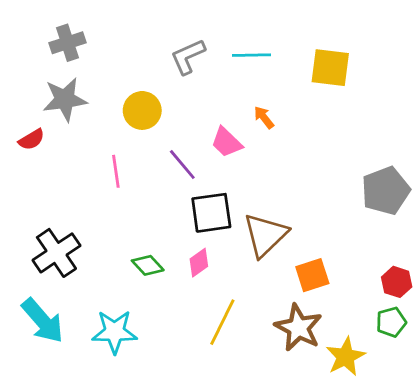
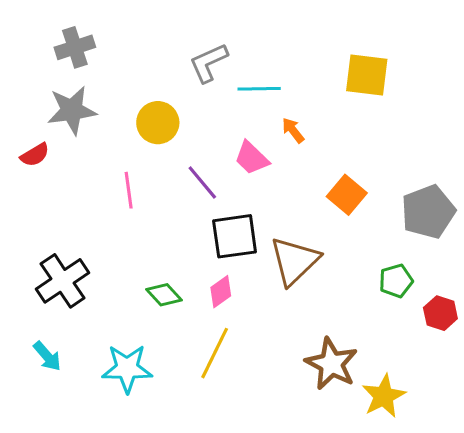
cyan line: (251, 55) -> (259, 89), moved
orange square: (312, 275) -> (347, 195), moved, turned -32
cyan arrow: (43, 321) -> (47, 356), size x0.6
yellow line: (222, 322) -> (215, 353), moved
green pentagon: (391, 322) -> (396, 281), moved

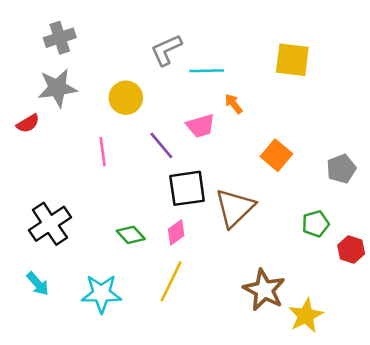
pink trapezoid: (251, 158) -> (201, 126), turned -60
gray pentagon: (428, 212) -> (341, 169), size x0.7

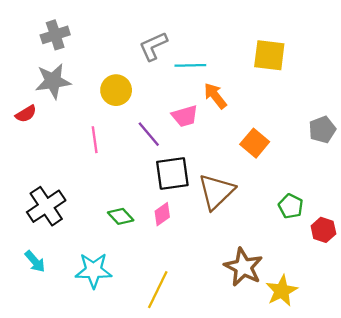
orange arrow: (234, 104) -> (215, 96), size x1.4
gray pentagon: (341, 169) -> (322, 130), moved
green pentagon: (316, 224) -> (291, 206), turned -30
yellow line: (171, 281) -> (158, 290), moved

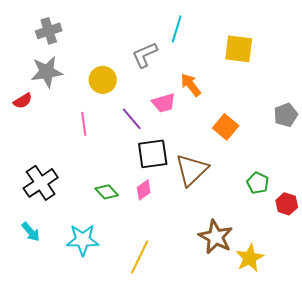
gray L-shape: (153, 46) -> (145, 55), moved
cyan line: (190, 65) -> (177, 29), moved, turned -72

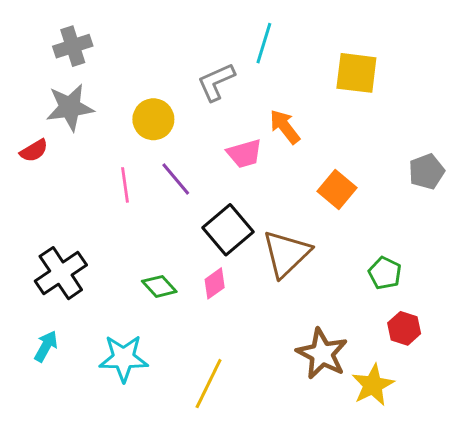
purple line: (132, 119) -> (176, 179), moved
black square: (153, 154) -> (228, 230), turned -32
red hexagon: (287, 204) -> (404, 328), moved
cyan arrow: (31, 232) -> (46, 346), turned -110

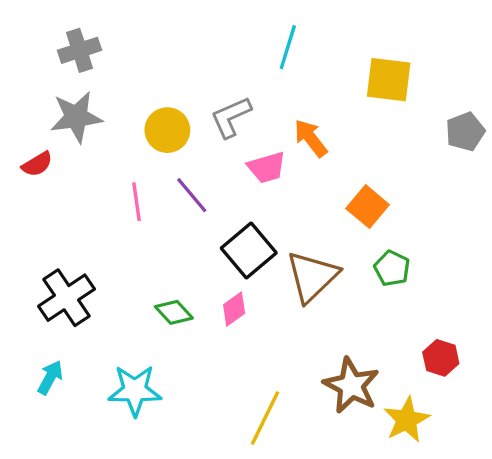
gray L-shape: (216, 82) -> (231, 117), moved
gray pentagon: (427, 172) -> (465, 132), moved
green pentagon: (385, 273) -> (392, 268), moved
yellow line: (209, 384) -> (265, 418), moved

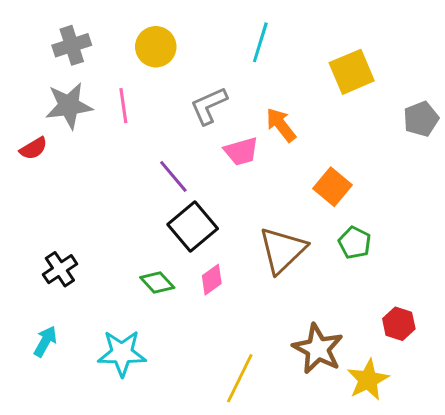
yellow square: (389, 80) -> (352, 72), turned -30
yellow circle: (167, 130) -> (156, 47), moved
pink line: (136, 202) -> (123, 106), moved
black square: (249, 250) -> (193, 226), moved
black cross: (66, 298) -> (60, 269), size x0.7

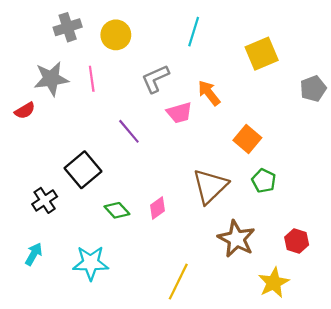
gray cross: (72, 45) -> (68, 27), moved
black square: (193, 226) -> (83, 170), moved
brown star: (318, 349) -> (236, 239), moved

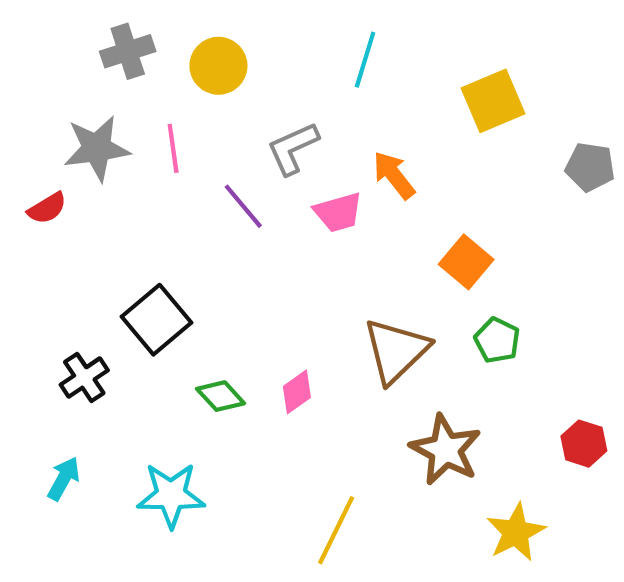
gray pentagon: (313, 89) -> (590, 167), turned 30
purple line: (129, 131) -> (243, 206), moved
red hexagon: (297, 241) -> (584, 444), moved

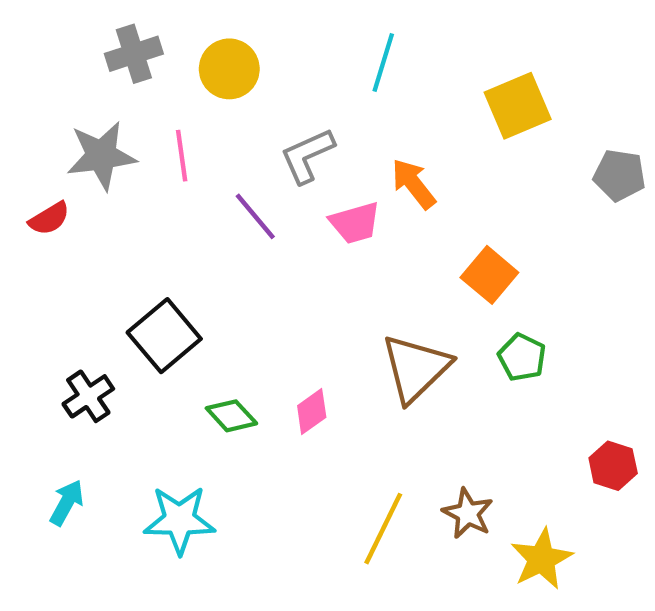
brown star: (446, 450) -> (468, 513), moved, size x0.7
yellow line: (336, 530) -> (383, 529), moved

